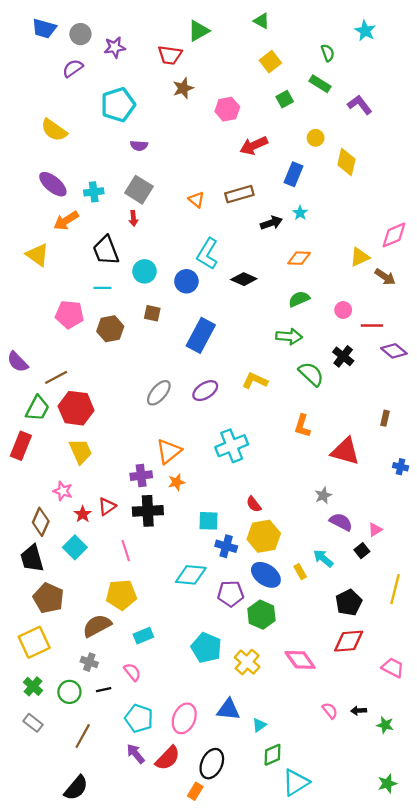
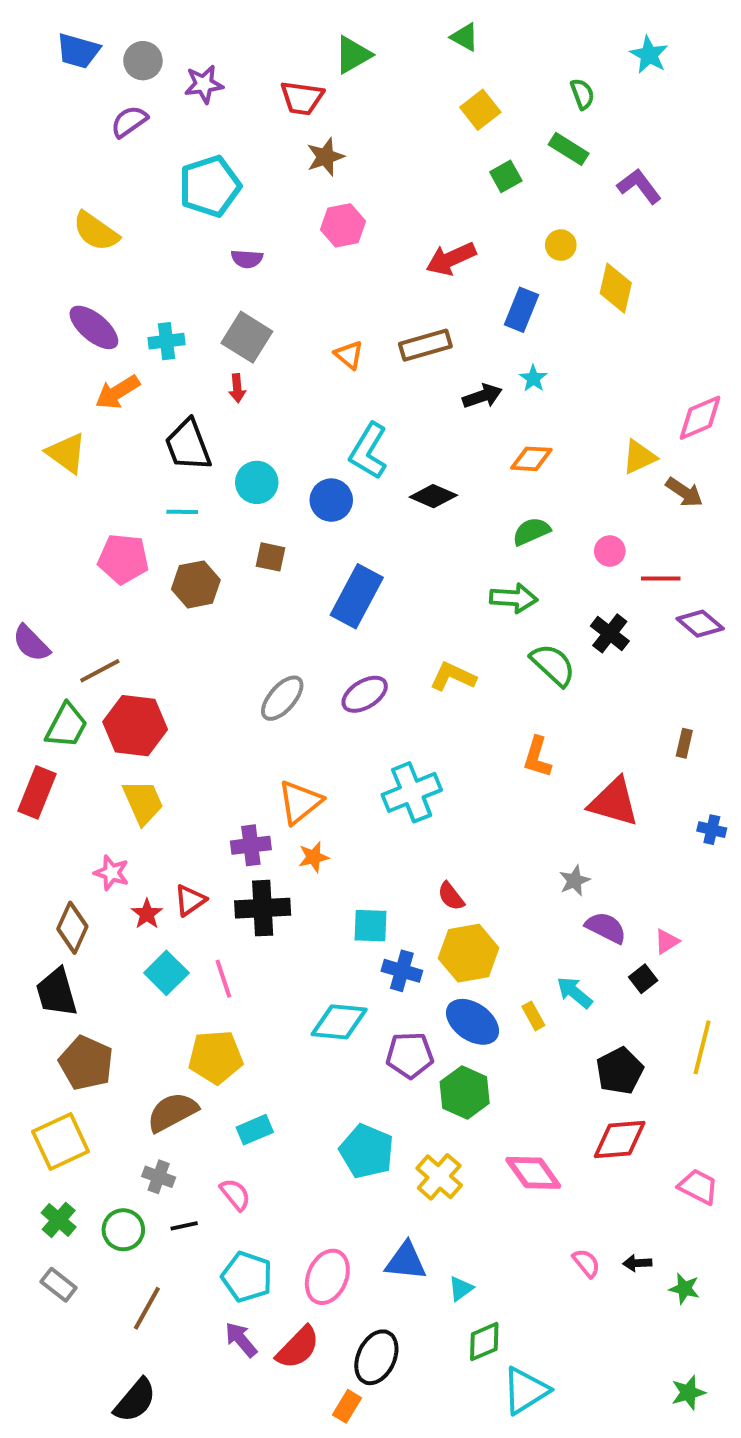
pink hexagon: (227, 109) -> (343, 225), moved
cyan square: (75, 547) -> (166, 973), moved

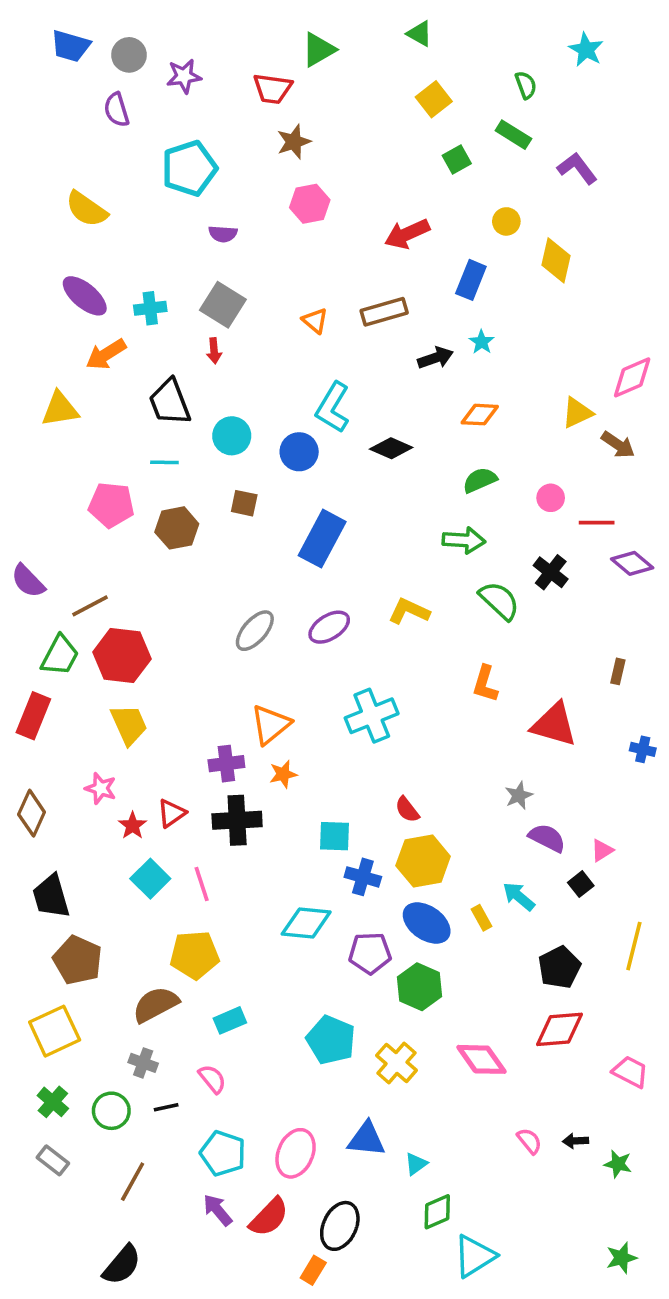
purple semicircle: (129, 121) -> (117, 110), turned -72
yellow triangle: (66, 453) -> (60, 409), turned -45
brown diamond: (72, 928) -> (32, 813), moved

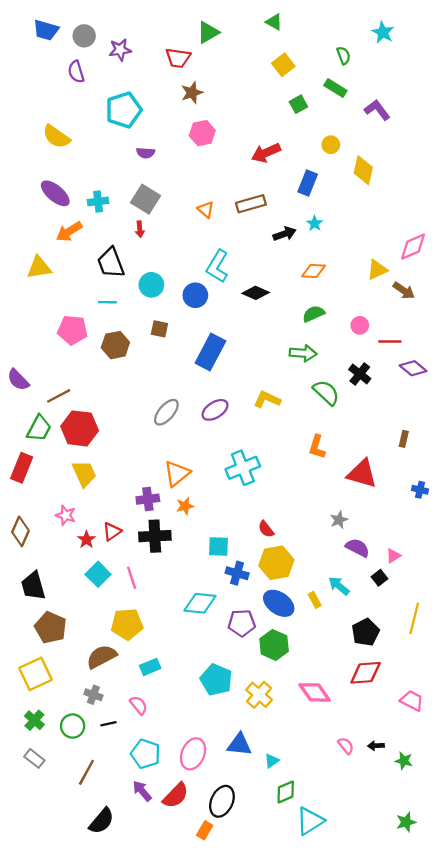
black semicircle: (122, 1265) -> (102, 821), moved

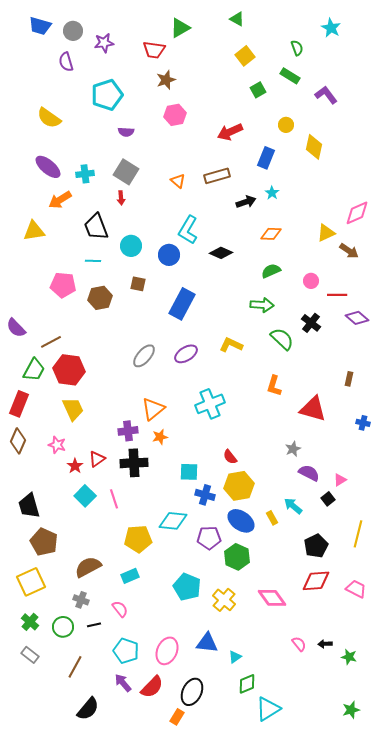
brown diamond: (20, 531) -> (18, 441), moved
yellow pentagon: (127, 624) -> (138, 539), moved
pink trapezoid: (412, 701) -> (356, 589), moved

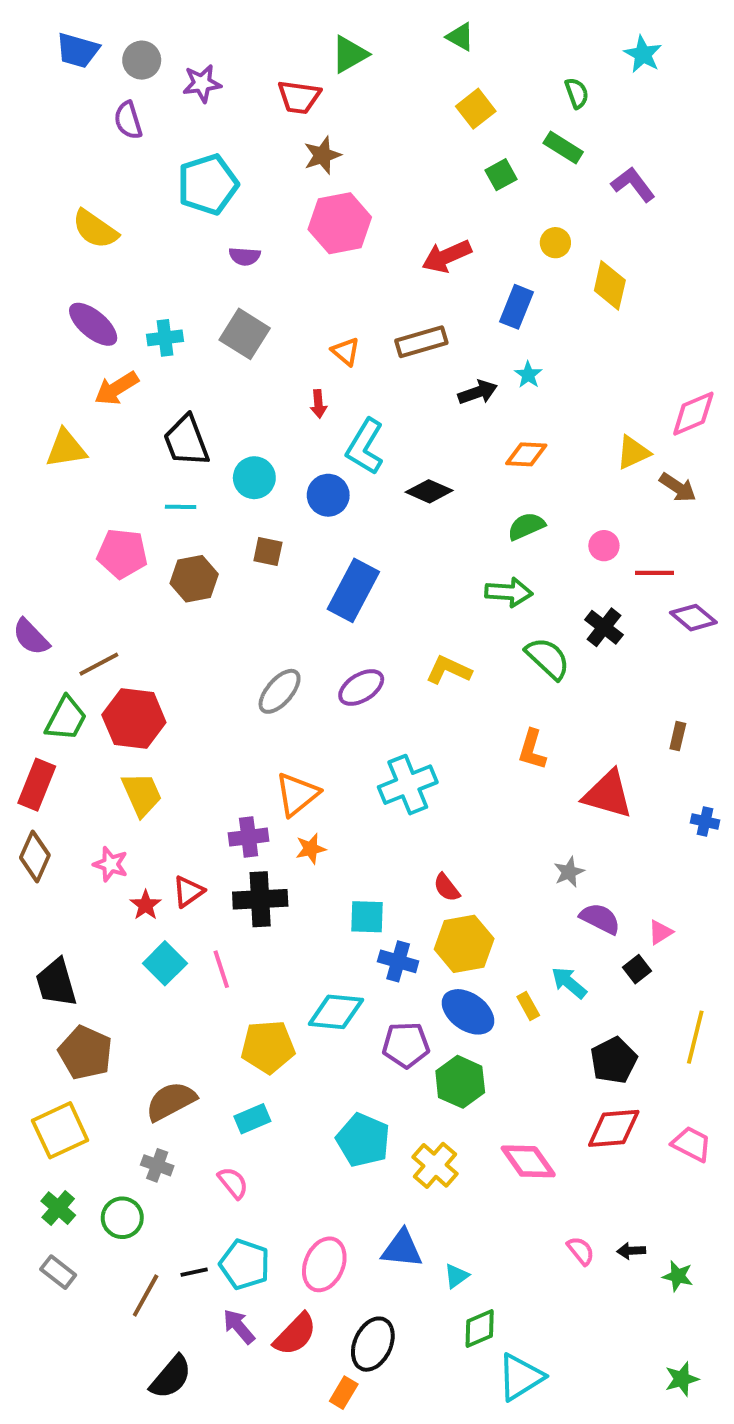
pink hexagon: (175, 115) -> (340, 223), size x1.4
red arrow: (121, 198) -> (318, 404), moved
black line: (94, 625) -> (194, 1272), moved

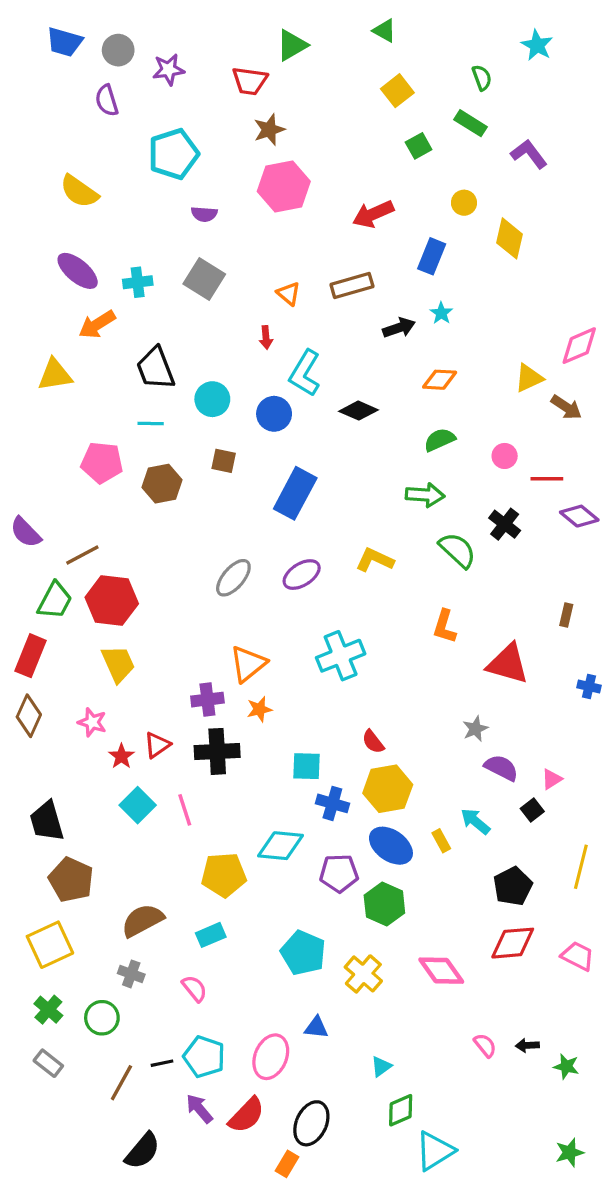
blue triangle: (402, 1249) -> (316, 1027), moved, size x0.7

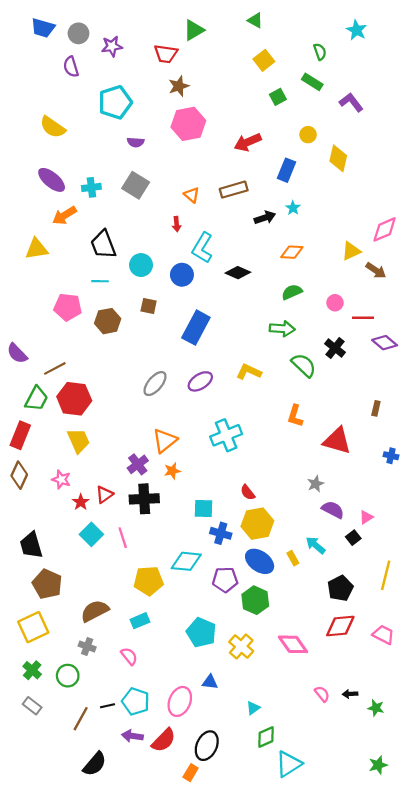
purple cross: (207, 700) -> (138, 464), turned -30
purple arrow: (199, 1109) -> (132, 736), turned -42

